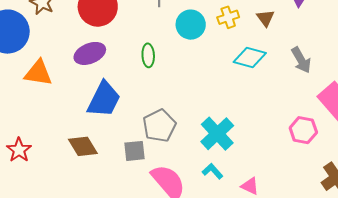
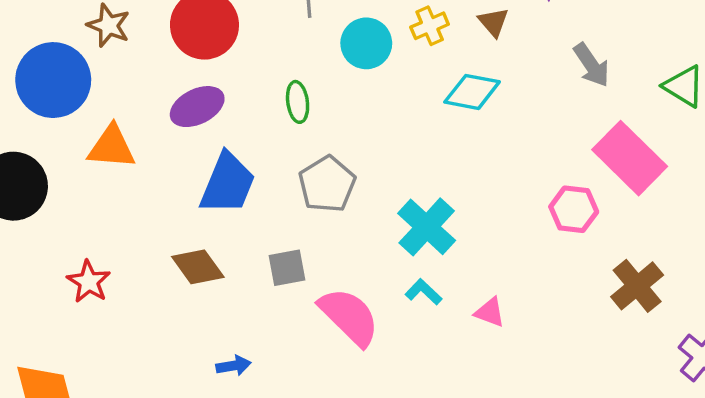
gray arrow: (301, 60) -> (591, 65), moved
gray pentagon: (159, 126) -> (327, 184), moved

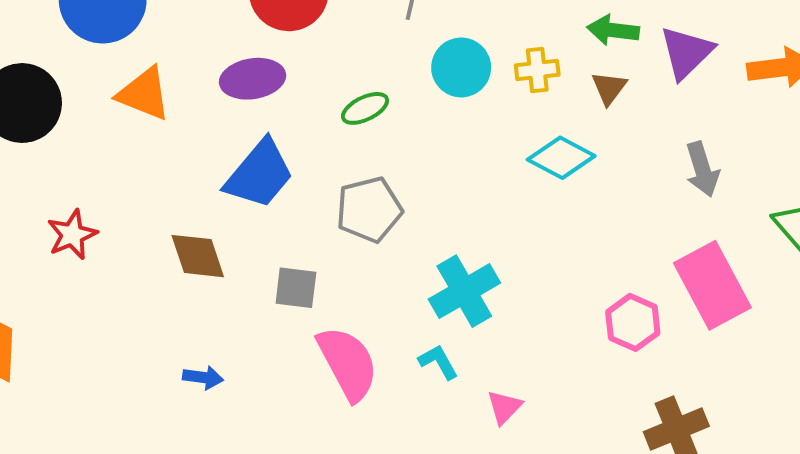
green ellipse: (298, 102) -> (365, 108), turned 54
pink triangle: (490, 312) -> (504, 407), turned 36

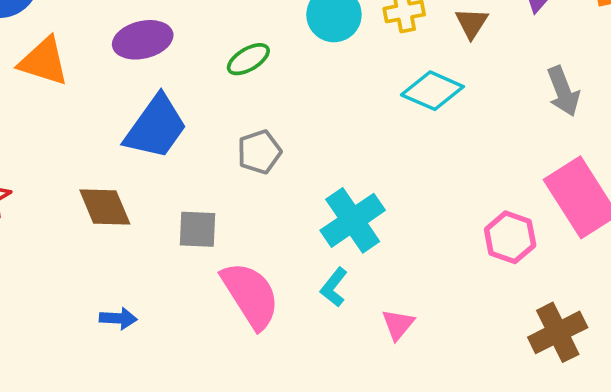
gray pentagon: (369, 209) -> (259, 152), size x0.7
cyan L-shape: (438, 362) -> (334, 287), turned -108

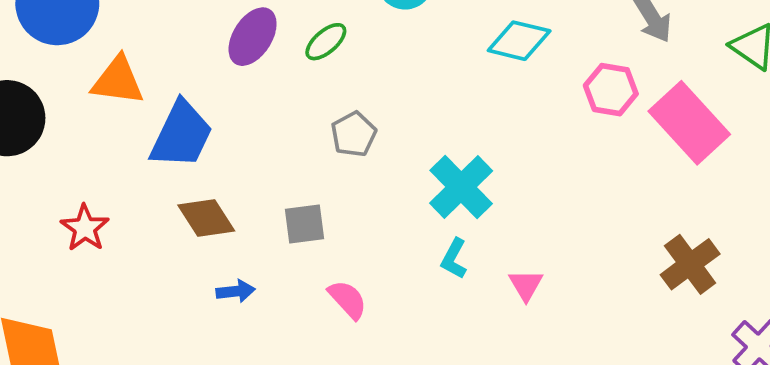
purple ellipse: (143, 40) -> (253, 37), moved, turned -34
blue trapezoid: (156, 127) -> (181, 135), moved
pink hexagon: (510, 237) -> (611, 90), moved
pink semicircle: (250, 295) -> (348, 300), moved, size x0.6
blue arrow: (118, 318) -> (236, 291), moved

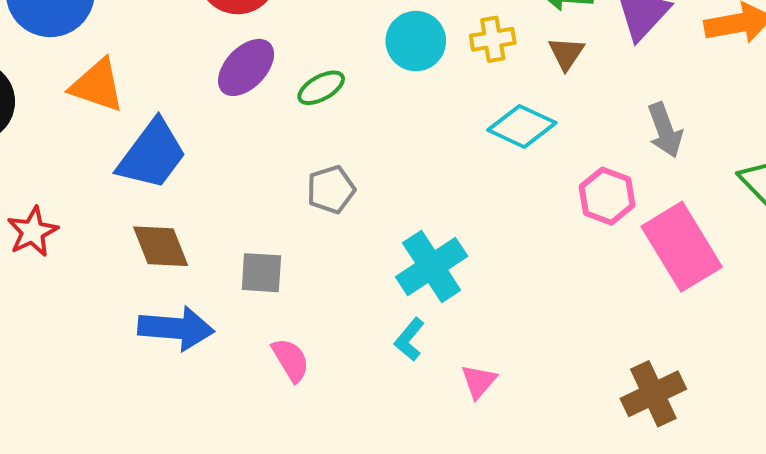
blue arrow: (236, 291) -> (176, 328), size x1.8

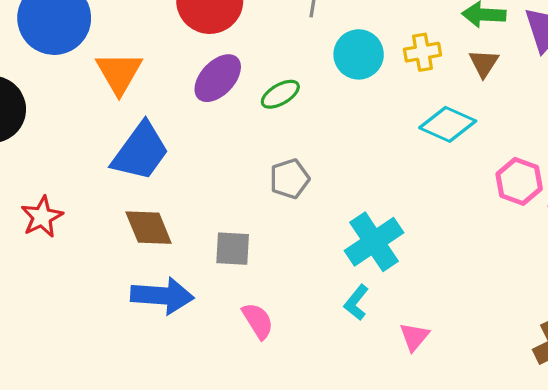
orange triangle: (97, 86) -> (119, 73), moved, turned 42

